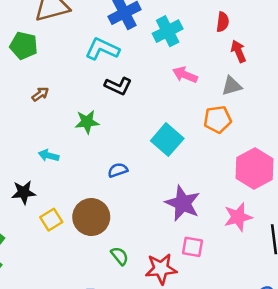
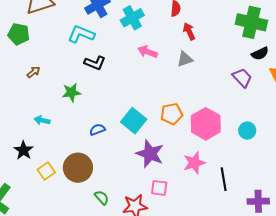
orange pentagon: (218, 119) -> (172, 114), moved
cyan square: (167, 140) -> (134, 121), moved
black star: (24, 192) -> (24, 150), turned -30

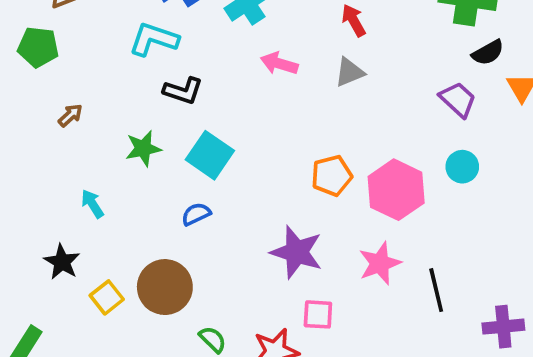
cyan arrow: (42, 120) -> (92, 204), turned 49
cyan square: (134, 121) -> (210, 155), moved
cyan circle: (247, 131) -> (462, 167), moved

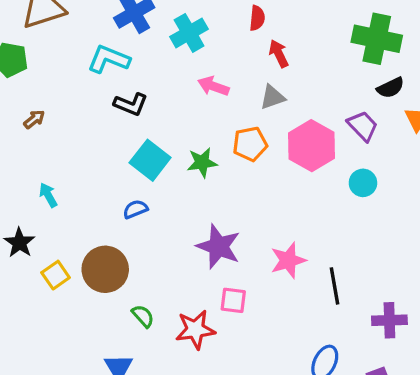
green star: (143, 148) -> (202, 163), moved
orange pentagon: (332, 176) -> (250, 144), moved
pink hexagon: (396, 190) -> (312, 146), moved

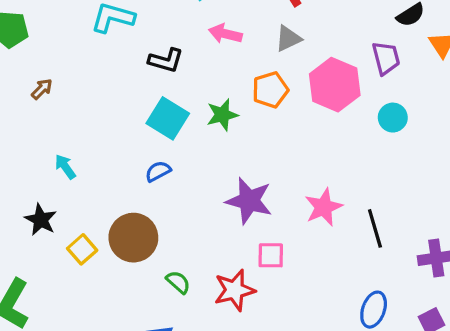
black L-shape: (131, 104) -> (166, 60), moved
purple trapezoid: (363, 126) -> (386, 58), turned 36

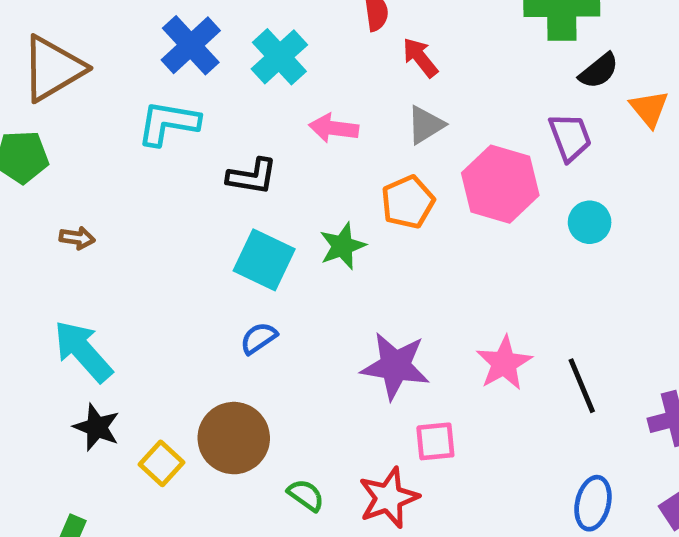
brown arrow: (42, 89) -> (77, 238), turned 60
cyan arrow: (65, 167) -> (83, 351), moved, size x1.8

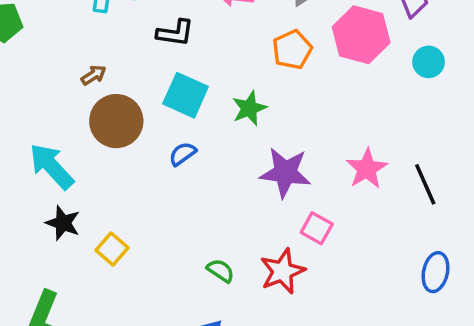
brown arrow: (77, 238) -> (94, 75), moved, turned -40
green star: (342, 246) -> (249, 108), moved
brown circle: (234, 438) -> (116, 121), moved
pink square: (435, 441) -> (317, 228), turned 36

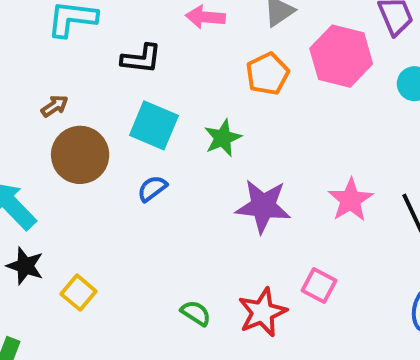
pink square: (317, 228) -> (319, 286), moved

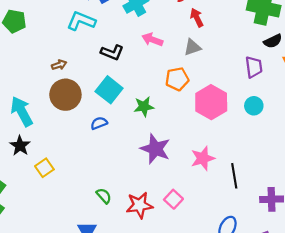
pink hexagon: (341, 56) -> (211, 102), moved

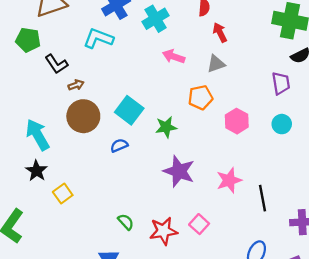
black L-shape: (112, 52) -> (56, 64), moved, turned 35
pink hexagon: (211, 102) -> (237, 121), size x0.7

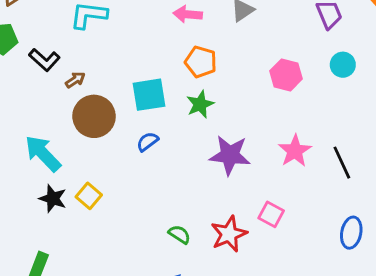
orange pentagon: (200, 97) -> (201, 62), moved, turned -30
cyan square: (129, 110) -> (149, 95), turned -32
yellow square: (63, 194) -> (89, 196), moved

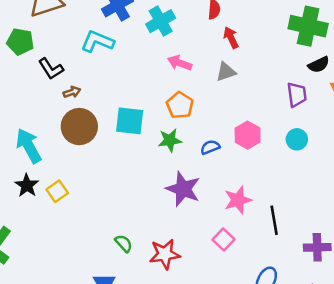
blue semicircle: (148, 142) -> (210, 147), moved
pink square: (271, 214) -> (224, 239), moved

